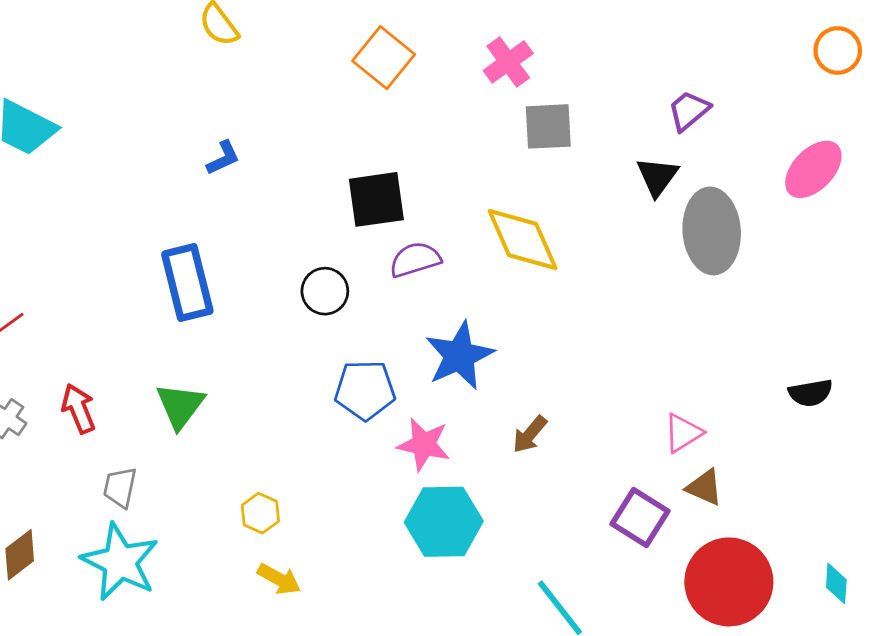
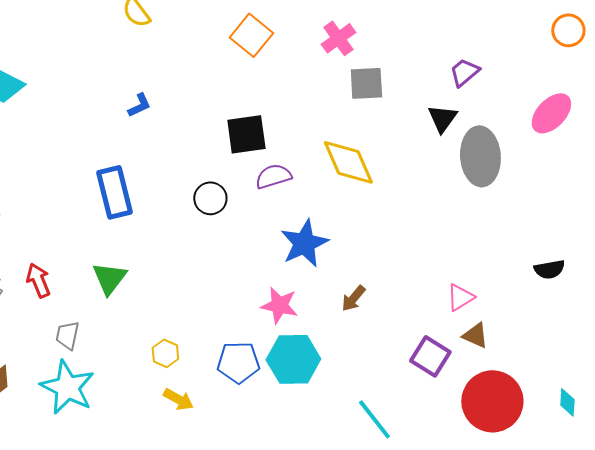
blue pentagon: (365, 390) -> (238, 362), moved

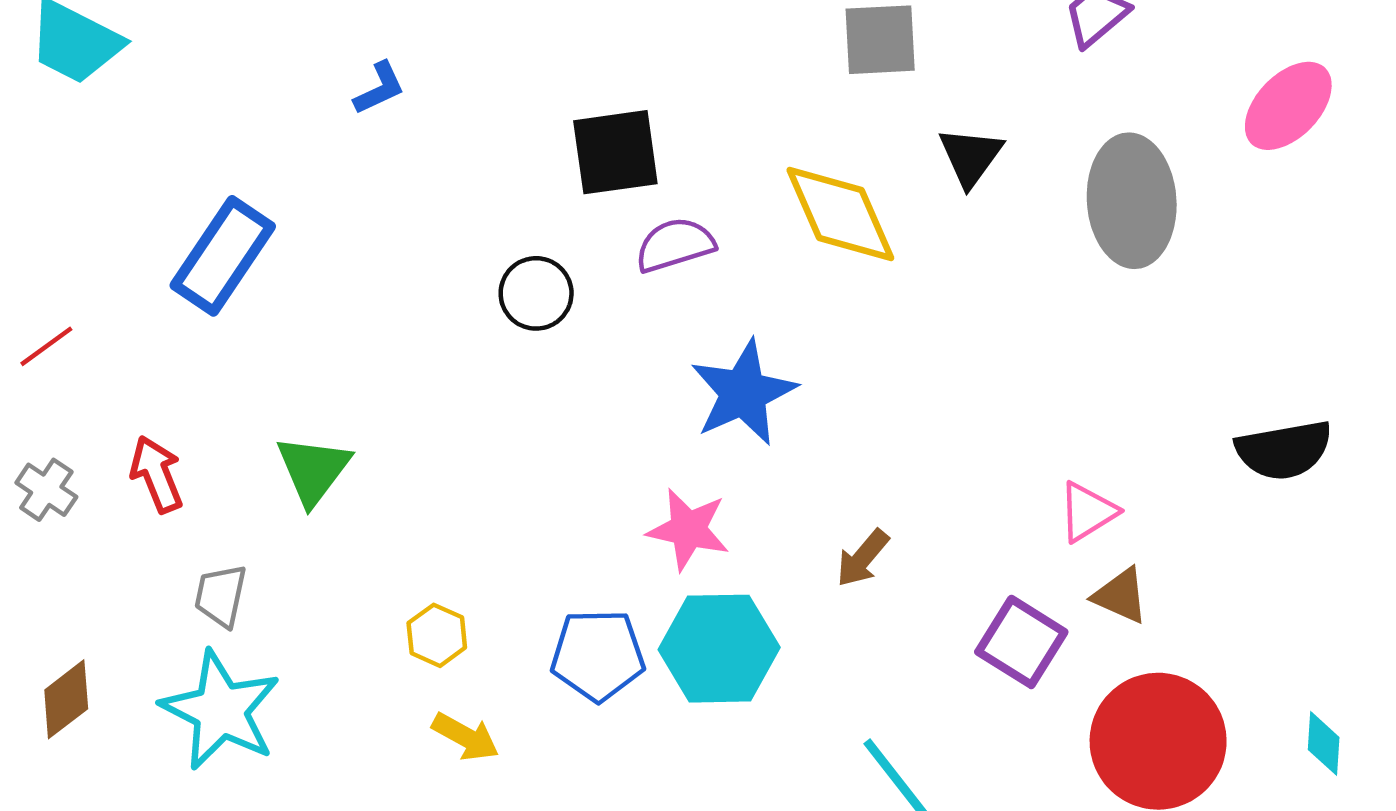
black triangle: (442, 118) -> (971, 157), moved
blue rectangle: (114, 192) -> (223, 256), moved, turned 48
black semicircle: (549, 269) -> (1284, 450), size x1.4
brown arrow: (353, 298) -> (863, 558), moved

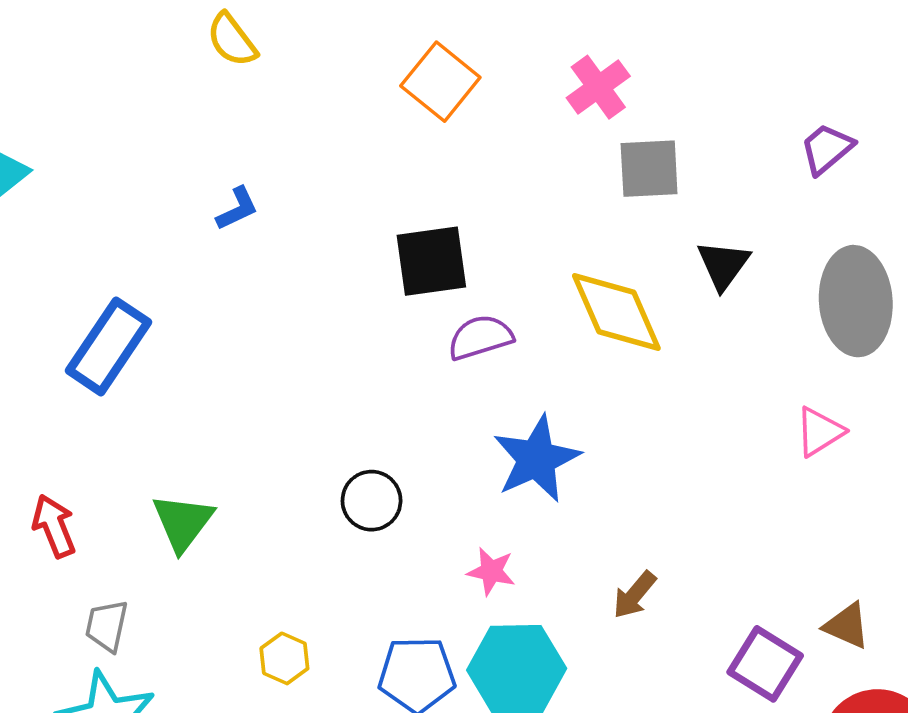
black circle: (536, 293) -> (372, 501), moved
pink triangle: (1088, 512) -> (820, 432), moved
pink star: (688, 529) -> (491, 571), size x0.7

